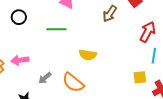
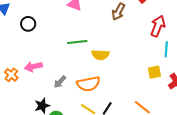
green line: (56, 29) -> (77, 42), moved
orange semicircle: (73, 83) -> (88, 84), turned -45

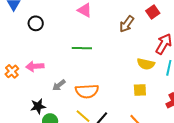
yellow semicircle: (100, 55) -> (146, 64), moved
yellow square: (154, 72) -> (140, 90), moved

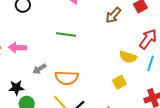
yellow square: (140, 90) -> (119, 82), turned -32

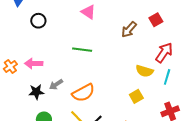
orange semicircle: (67, 78) -> (83, 93), turned -30
black star: (16, 88) -> (36, 92), moved

